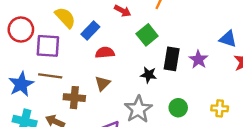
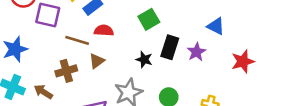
blue triangle: (228, 39) -> (216, 26), moved
brown line: (50, 76) -> (77, 40), moved
brown cross: (74, 98) -> (66, 71), turned -30

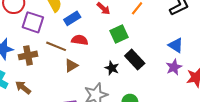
black rectangle: (170, 47) -> (135, 60), turned -66
purple star: (196, 52) -> (174, 67), moved
brown cross: (66, 71) -> (28, 55), moved

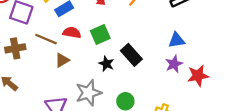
green square: (119, 34) -> (100, 34), moved
blue triangle: (176, 45) -> (176, 40), turned -42

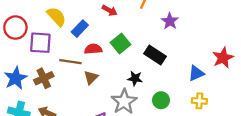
blue triangle: (176, 40) -> (196, 73), moved
black star: (106, 64) -> (135, 78), moved
purple star: (174, 64) -> (170, 21), moved

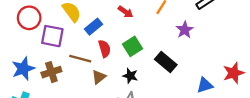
red semicircle: (93, 49) -> (104, 49), turned 72
black star: (135, 78) -> (130, 76), moved

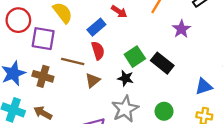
blue rectangle: (94, 27) -> (96, 27), moved
green square: (132, 46) -> (135, 57), moved
brown cross: (51, 72) -> (43, 76), turned 36

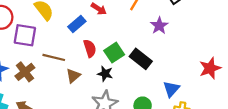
red semicircle: (98, 51) -> (90, 48), moved
brown cross: (43, 76) -> (25, 72), turned 36
blue triangle: (204, 86) -> (171, 89), moved, turned -30

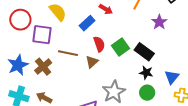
black star: (105, 74) -> (146, 73), moved
brown triangle: (73, 76) -> (92, 62), moved

